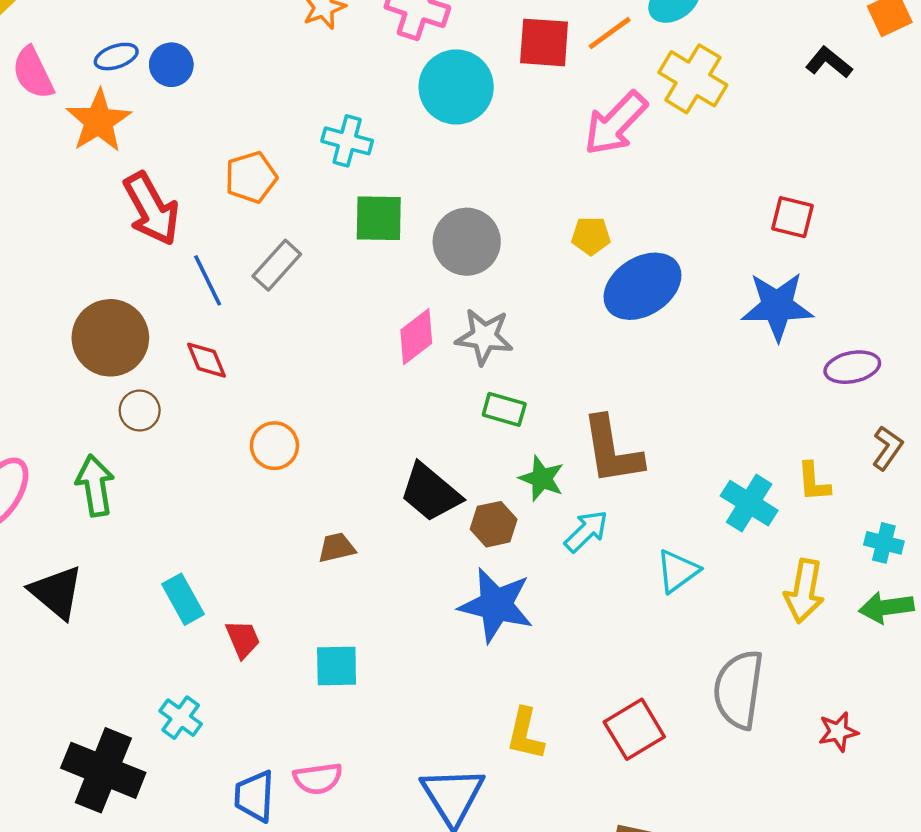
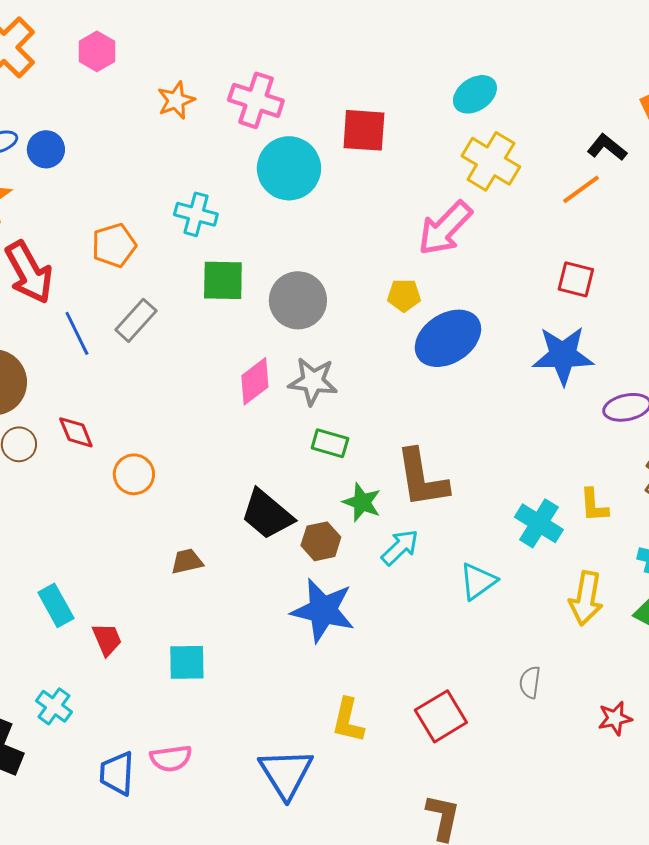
orange line: (610, 33) -> (581, 189), moved
pink arrow: (616, 123) -> (445, 228), moved
red diamond: (206, 360) -> (76, 432), moved
gray semicircle: (739, 689) -> (530, 682), size x0.5

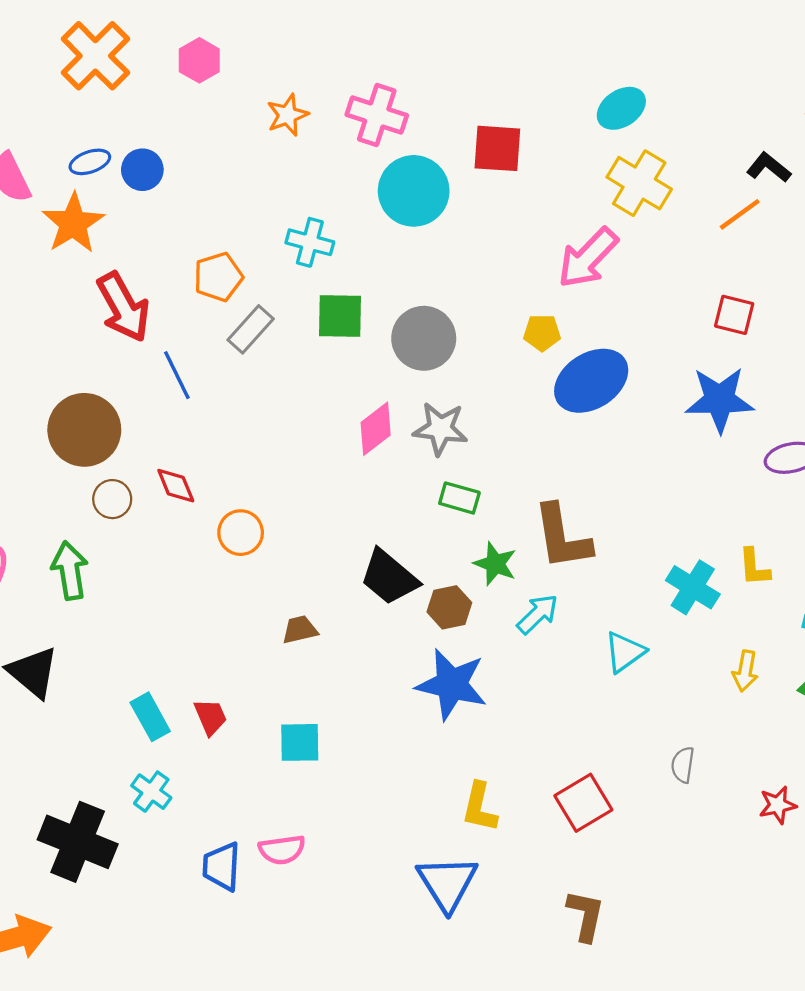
gray rectangle: (136, 320) -> (251, 329), moved
yellow arrow: (586, 598) -> (745, 671), size x0.7
cyan rectangle: (56, 605) -> (150, 717), moved
blue triangle: (286, 773) -> (447, 883), moved

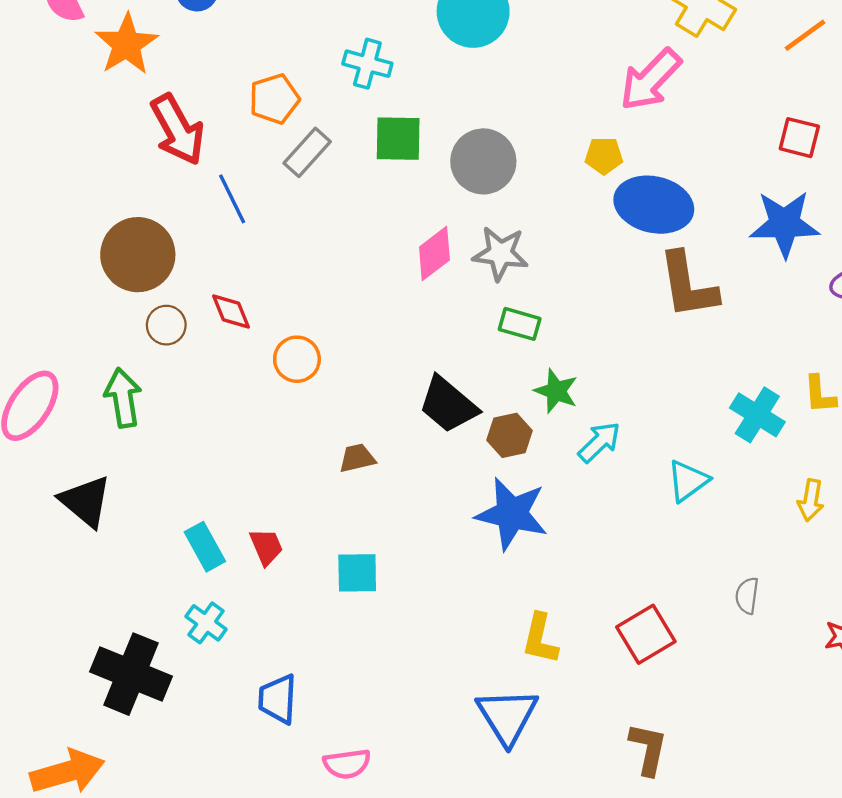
blue ellipse: (591, 381) -> (654, 205), turned 46
brown L-shape: (562, 537) -> (688, 285), moved
pink semicircle: (282, 850) -> (347, 764), moved

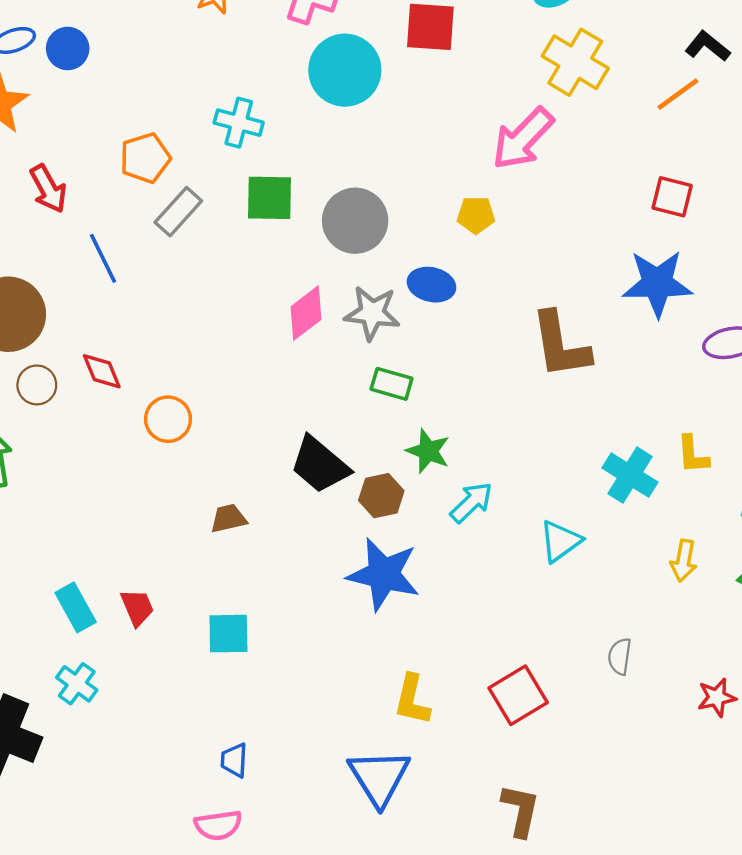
red arrow: (178, 130) -> (48, 189), size x0.7
blue ellipse: (654, 205) -> (431, 285), moved, size x0.6
blue trapezoid: (278, 699) -> (234, 760), moved, size x0.7

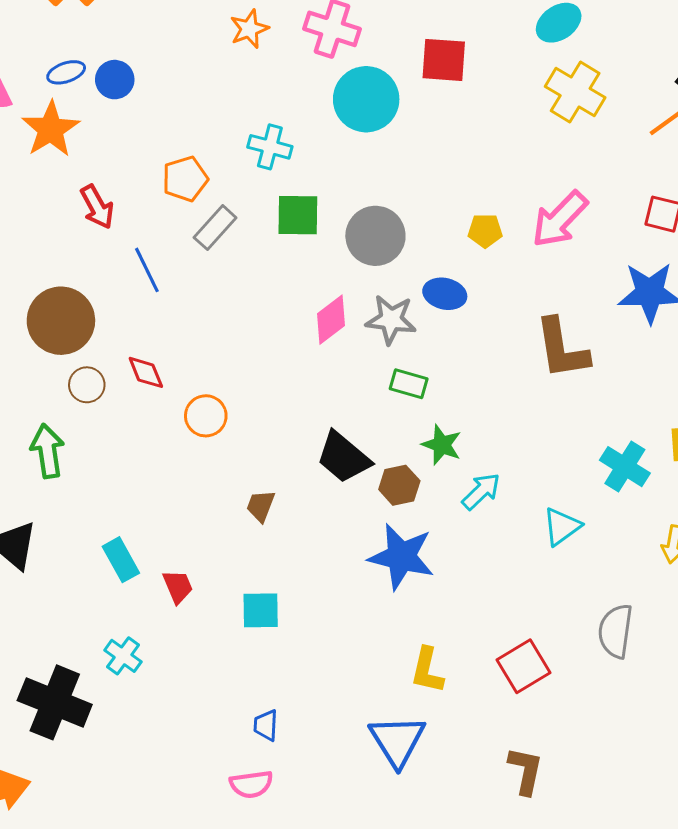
pink arrow: (523, 139) -> (560, 219), moved
brown trapezoid: (228, 518) -> (261, 506), turned -56
cyan rectangle: (76, 607) -> (121, 560), moved
gray semicircle: (620, 656) -> (616, 631), size x1.6

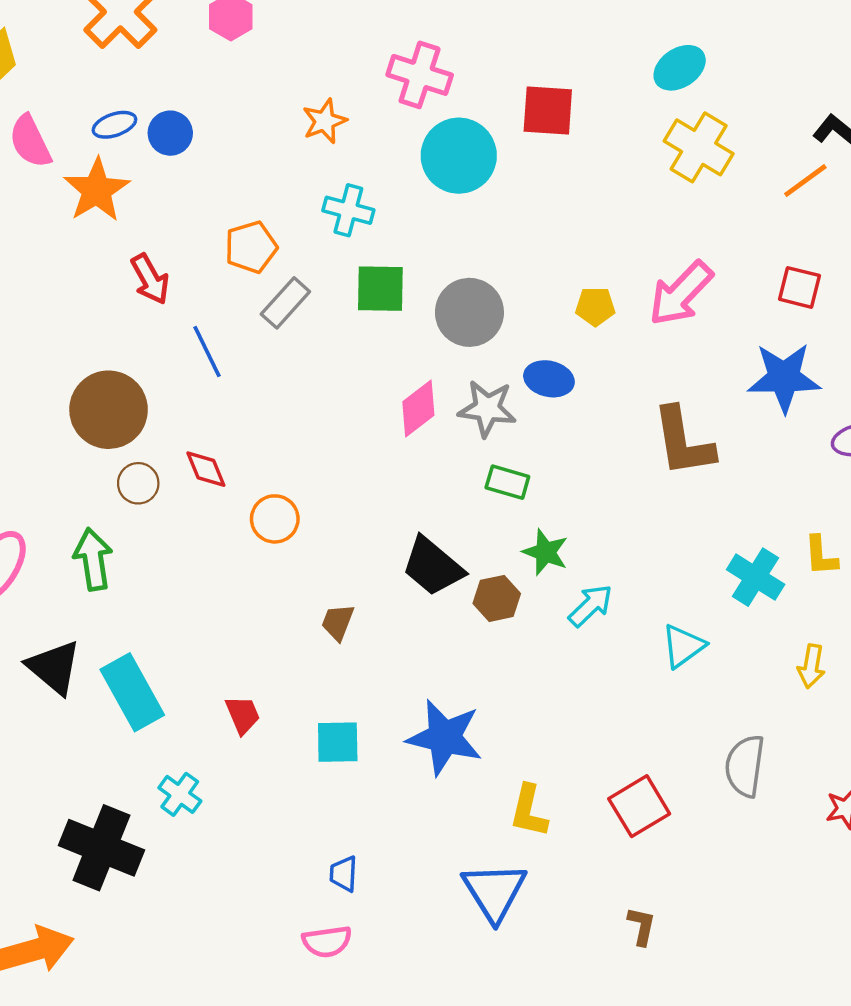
orange star: (249, 29) -> (325, 121), moved
blue star: (401, 557) -> (445, 737), moved
cyan rectangle: (121, 560) -> (132, 692), moved, size x1.5
brown L-shape: (526, 771) -> (642, 926), size x0.7

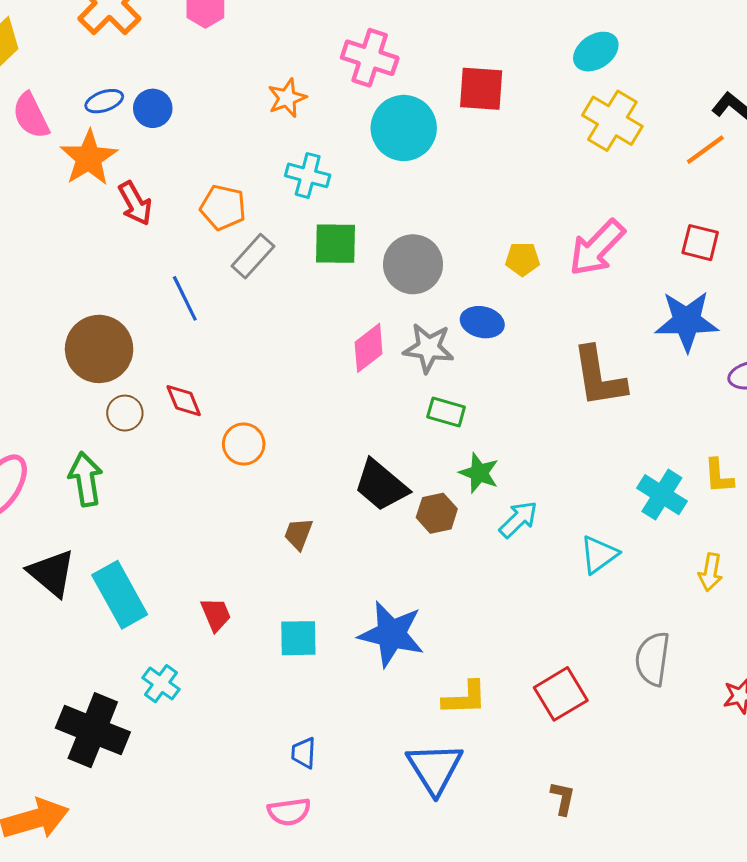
orange pentagon: (251, 247) -> (223, 207), turned 30
red arrow: (150, 279) -> (135, 203), moved
yellow L-shape: (529, 811) -> (465, 698), turned -105

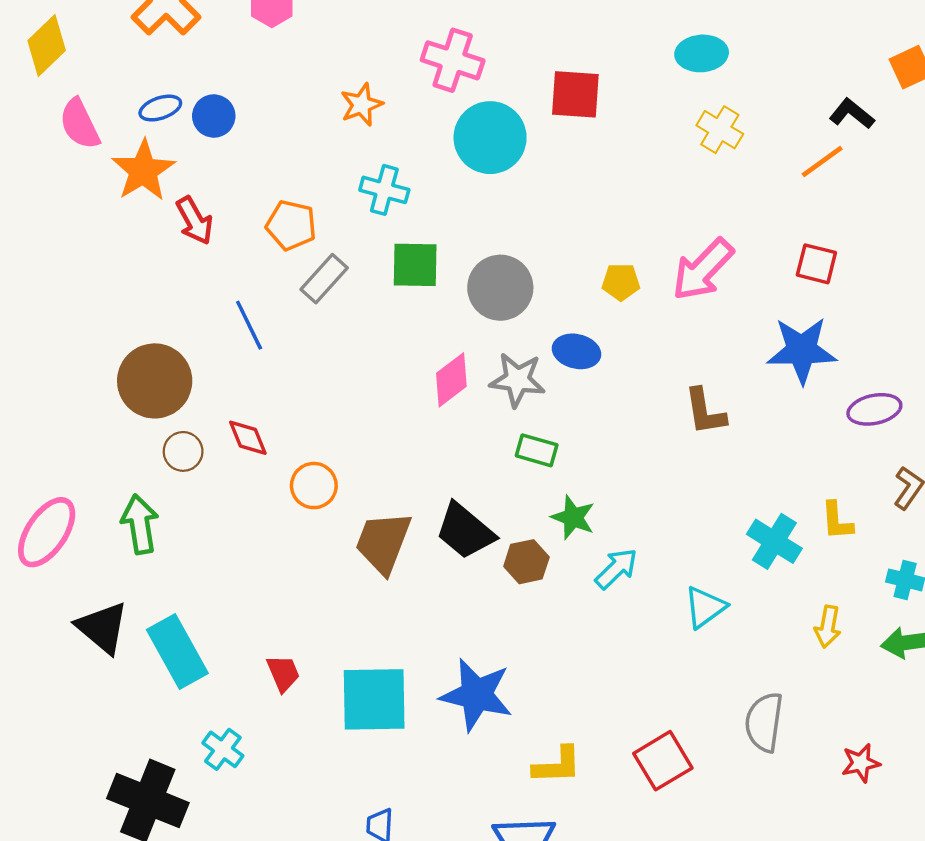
cyan ellipse: (596, 52) -> (702, 53), turned 30
yellow cross: (612, 121) -> (720, 130), size x0.7
brown L-shape: (599, 377) -> (705, 412), size x0.7
brown trapezoid: (298, 534) -> (383, 542), moved, size x1.8
cyan square: (298, 638) -> (374, 699), size x1.6

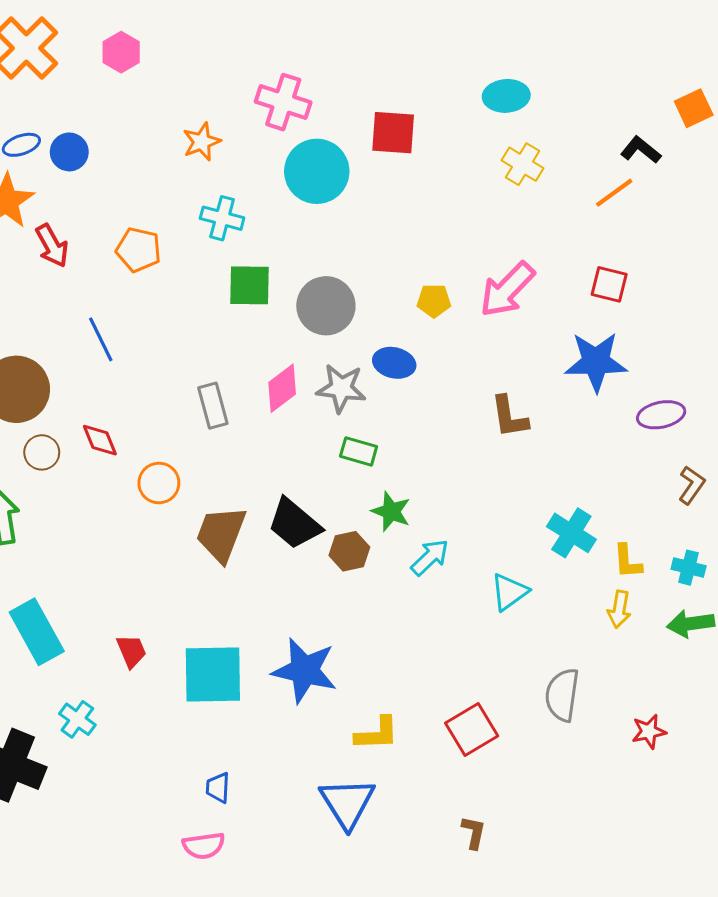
gray rectangle: (324, 279) -> (213, 406), moved, turned -57
yellow L-shape: (837, 521) -> (627, 561), moved

